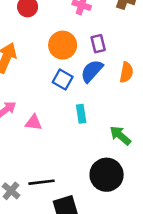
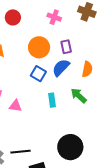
green arrow: (120, 136) -> (79, 96), moved

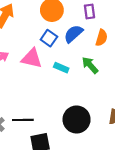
purple rectangle: (66, 47) -> (90, 11), moved
cyan rectangle: (52, 100) -> (61, 68), turned -64
pink triangle: (15, 106) -> (32, 58), moved, size x1.5

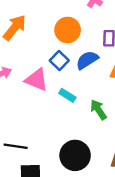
green arrow: (90, 65) -> (98, 110), moved

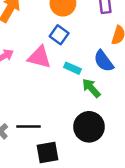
blue semicircle: (87, 60) -> (104, 61), moved, turned -85
green arrow: (98, 110) -> (91, 88), moved

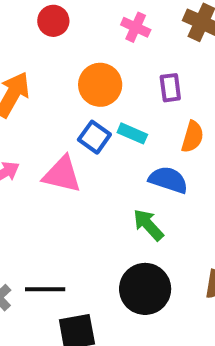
blue semicircle: (104, 61) -> (168, 180), turned 145
cyan rectangle: (72, 68) -> (132, 133), moved

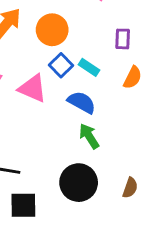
orange circle: (100, 85) -> (52, 30), moved
blue semicircle: (168, 180) -> (82, 102), moved

